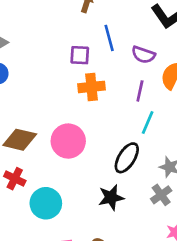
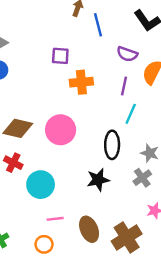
blue line: (109, 38) -> (98, 25), moved
purple square: (80, 55) -> (60, 56), moved
black ellipse: (127, 158) -> (112, 145), turned -32

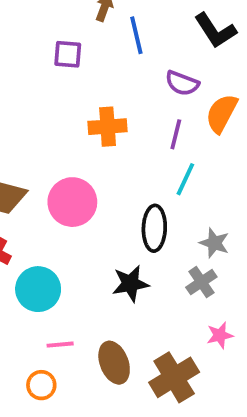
purple square: (60, 56) -> (68, 54), moved

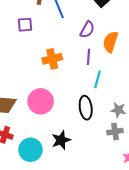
purple semicircle: (182, 83) -> (87, 30), turned -72
gray cross: (201, 282) -> (115, 132), turned 35
black star: (130, 284) -> (61, 140), moved

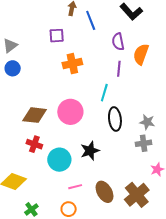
purple semicircle: (87, 30) -> (118, 42), turned 138
orange cross: (52, 59) -> (72, 64), moved
cyan line: (97, 79) -> (104, 93), moved

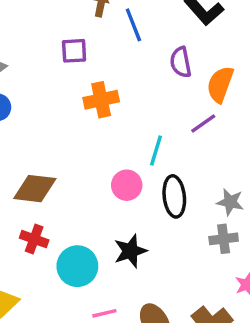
purple line: (119, 69) -> (203, 124), moved, turned 49
pink circle: (70, 112) -> (127, 185), moved, size x0.7

